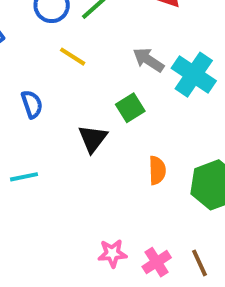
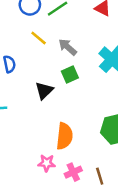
gray arrow: (148, 60) -> (68, 47), moved
orange semicircle: (157, 170) -> (65, 136), moved, size x1.5

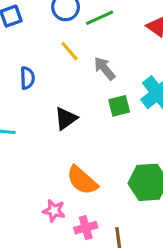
green square: (70, 75) -> (119, 106), moved
orange semicircle: (65, 136) -> (82, 180), turned 116

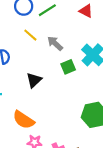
orange semicircle: (82, 180) -> (24, 120), moved

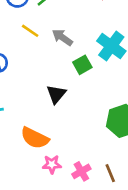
black triangle: (34, 80) -> (56, 94), moved

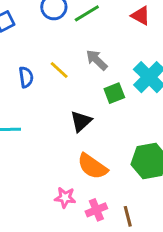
yellow line: (30, 31) -> (59, 70), moved
orange semicircle: (35, 138) -> (92, 166), moved

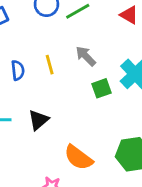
yellow line: (59, 70) -> (50, 65), turned 30
black triangle: (81, 121) -> (39, 120), moved

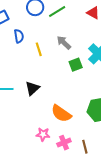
blue semicircle: (18, 70) -> (19, 36), moved

